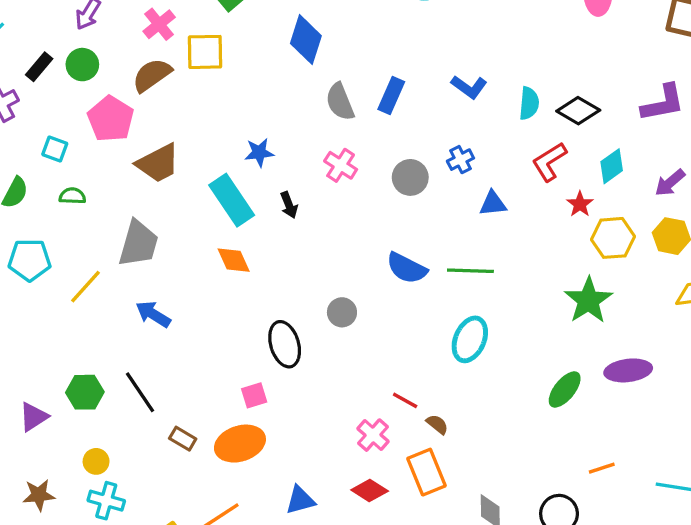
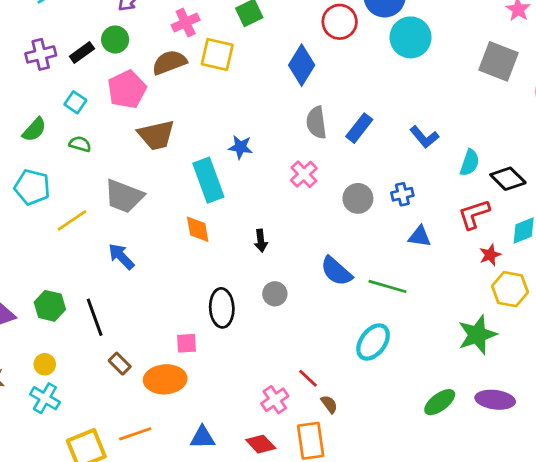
black rectangle: (39, 67) -> (82, 53), moved
black arrow: (289, 205) -> (261, 241), moved
gray trapezoid: (138, 244) -> (124, 196), turned 81

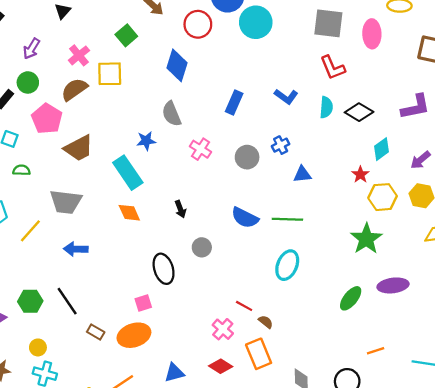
gray semicircle: (316, 123) -> (172, 114), moved
red L-shape: (474, 214) -> (333, 68), moved, turned -80
blue arrow: (121, 257) -> (76, 249), turned -30

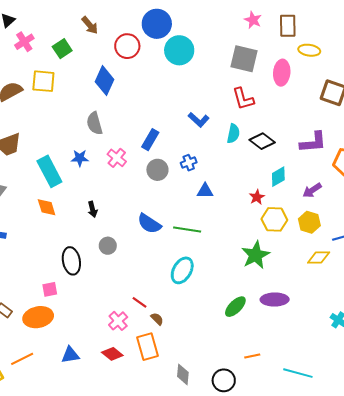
pink cross: (79, 55) -> (24, 42), moved
blue rectangle: (234, 102) -> (150, 140), moved
blue star: (146, 141) -> (80, 158), moved

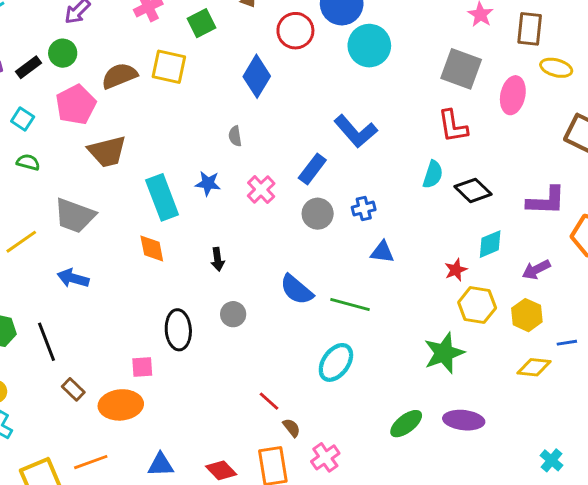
blue L-shape: (199, 120) -> (356, 131), moved, size x1.4
gray semicircle: (95, 123) -> (235, 136), size x0.6
pink cross: (118, 321) -> (325, 457), moved

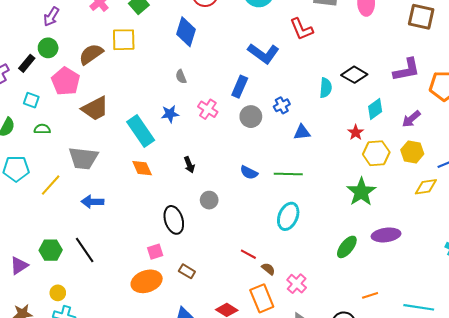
red L-shape: (453, 126) -> (301, 29), moved
cyan semicircle: (433, 174) -> (326, 88), moved
blue semicircle: (297, 290) -> (249, 173), size x0.7
brown rectangle: (73, 389) -> (187, 271), moved

